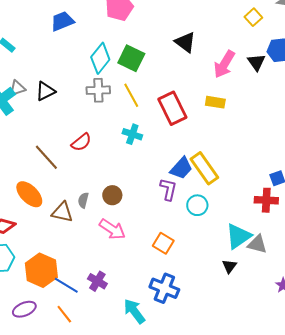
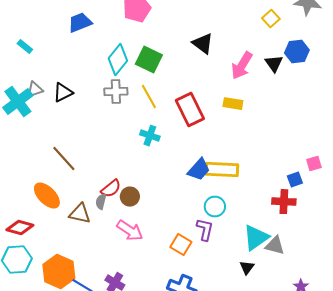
red semicircle: (81, 142) -> (111, 189), moved
yellow rectangle: (204, 168) -> (222, 170), turned -52
purple L-shape: (168, 189) -> (205, 230), moved

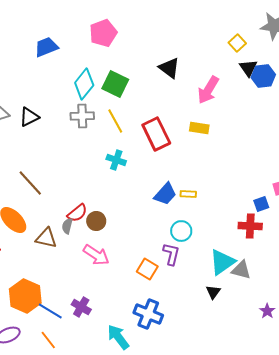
black triangle: (274, 64) -> (248, 68), moved
yellow rectangle: (222, 170) -> (188, 194), size x0.5

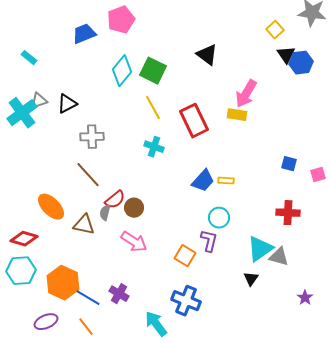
pink pentagon: (103, 33) -> (121, 20), moved
pink arrow: (208, 90) -> (246, 94), moved
gray cross: (82, 116) -> (92, 137), moved
brown line: (30, 183) -> (88, 175), moved
blue square: (261, 204) -> (289, 164), moved, turned 35

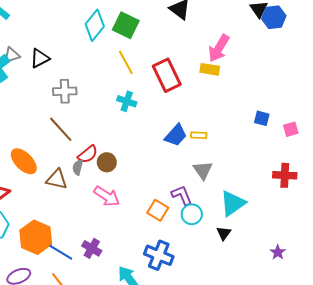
red cross: (288, 213) -> (285, 175), moved
cyan circle: (219, 218) -> (192, 214), moved
purple L-shape: (209, 241) -> (182, 195), turned -35
gray triangle: (279, 257) -> (203, 170), moved, turned 40

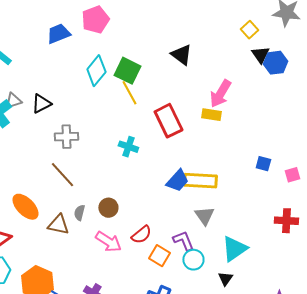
yellow line: (126, 62) -> (129, 93), moved
yellow rectangle: (199, 135) -> (200, 181), size x2.0
red semicircle: (88, 154) -> (141, 235), moved

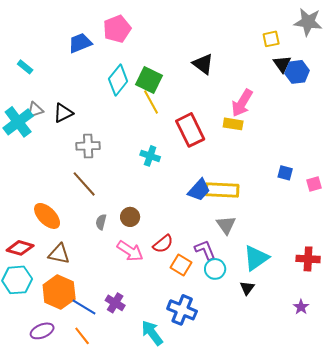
yellow square: (249, 30) -> (271, 39), turned 30
red cross: (286, 221) -> (308, 259), moved
brown triangle: (58, 225) -> (59, 254), moved

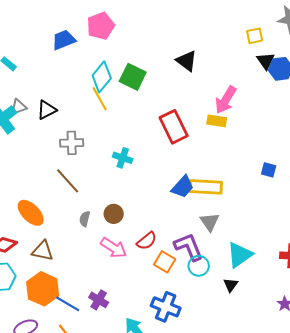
yellow line: (151, 102) -> (100, 99), moved
cyan cross: (150, 156) -> (123, 158), moved
purple L-shape: (205, 250) -> (189, 247), size x1.4

